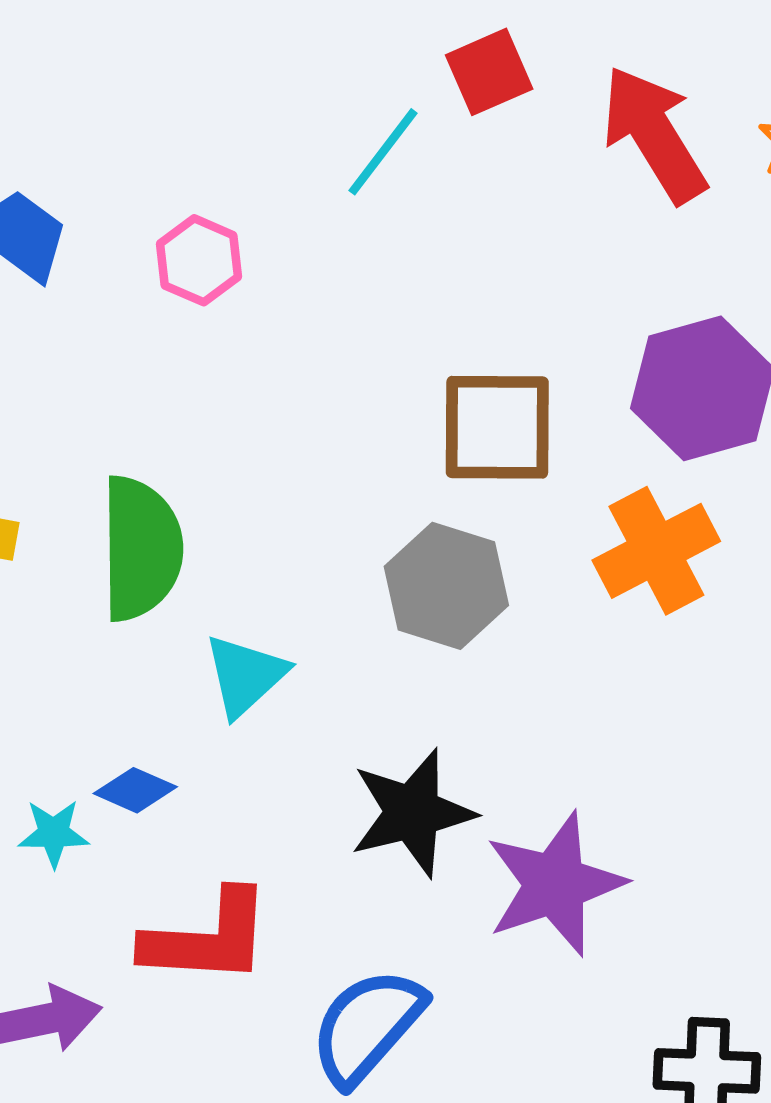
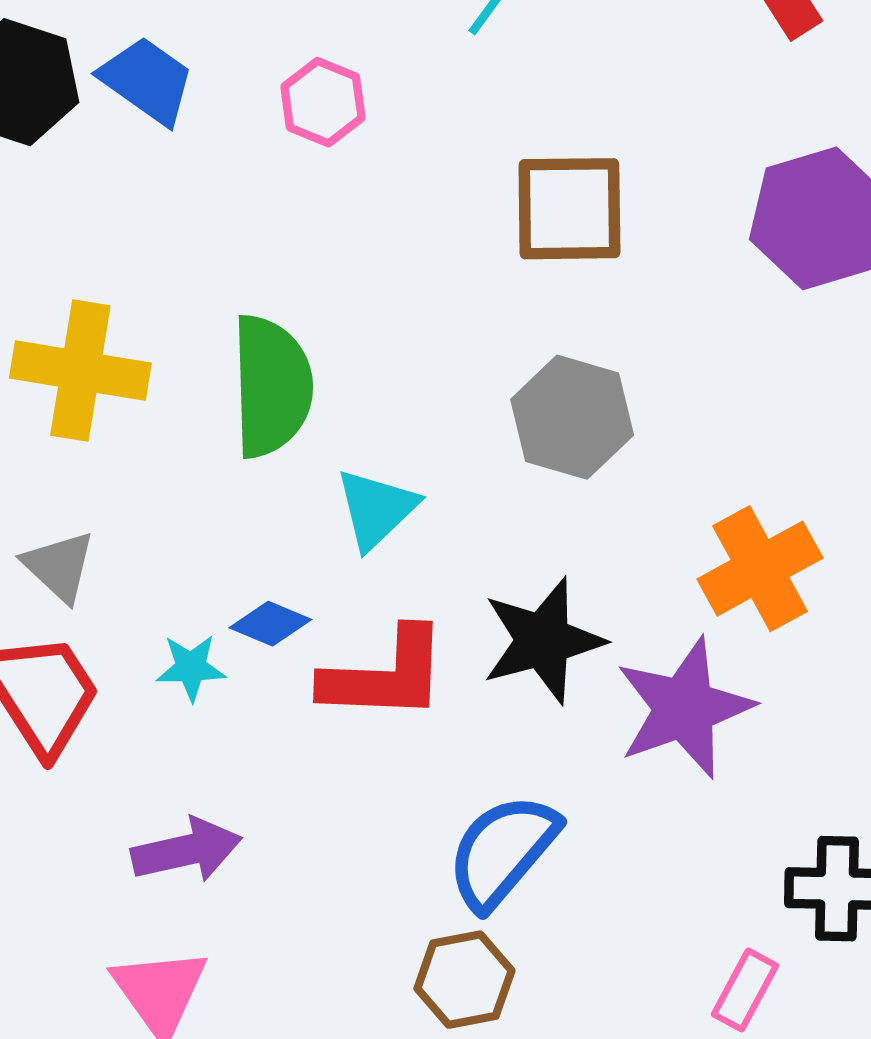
brown square: (497, 427) -> (569, 209), moved
orange cross: (656, 551) -> (760, 569), moved
red L-shape: (207, 938) -> (385, 675), moved

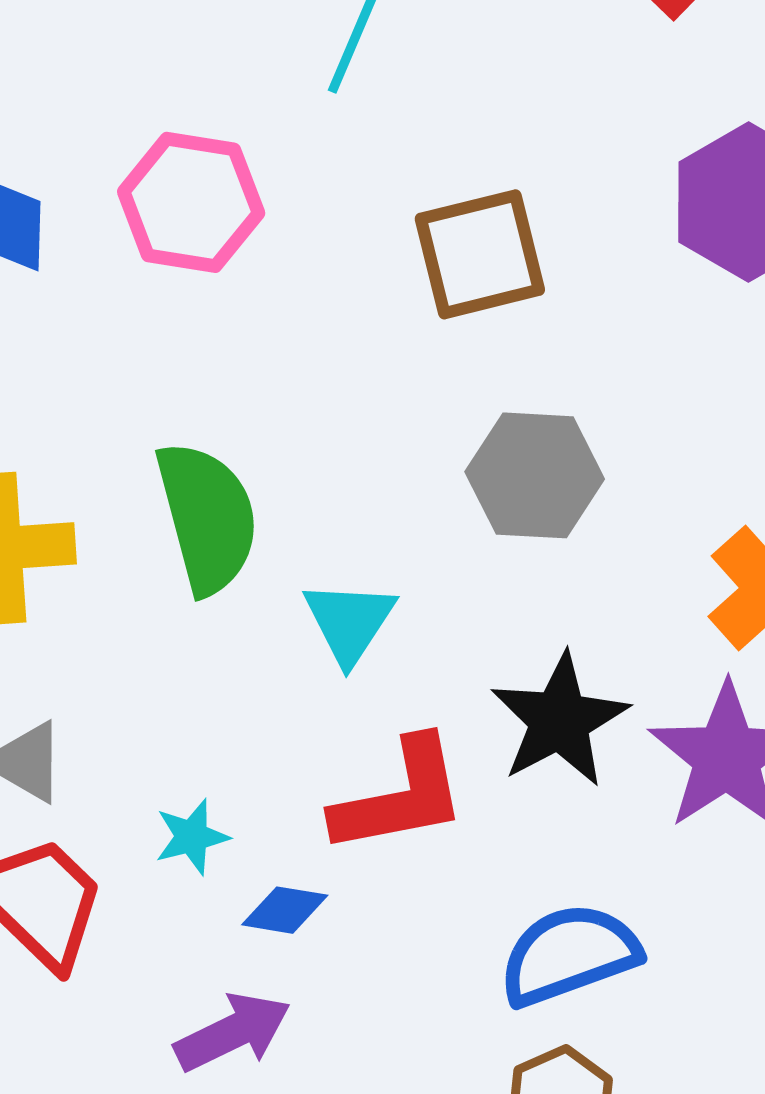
pink hexagon: (323, 102) -> (191, 202), size x1.5
blue diamond: (270, 624) -> (285, 910), moved
blue semicircle: (503, 851) -> (569, 955), turned 43

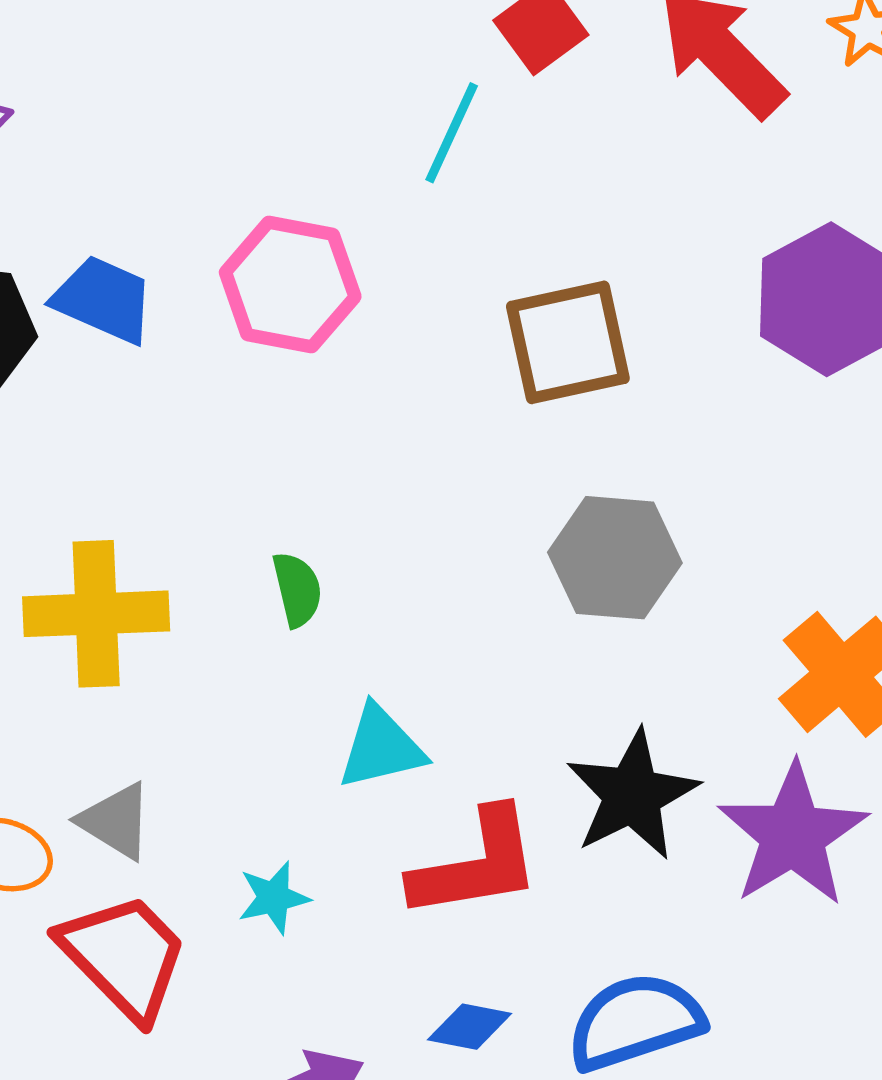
green semicircle: (207, 517) -> (297, 589), size x0.5
cyan triangle: (349, 622) -> (381, 747), moved, turned 42
blue diamond: (285, 910) -> (470, 1027), moved

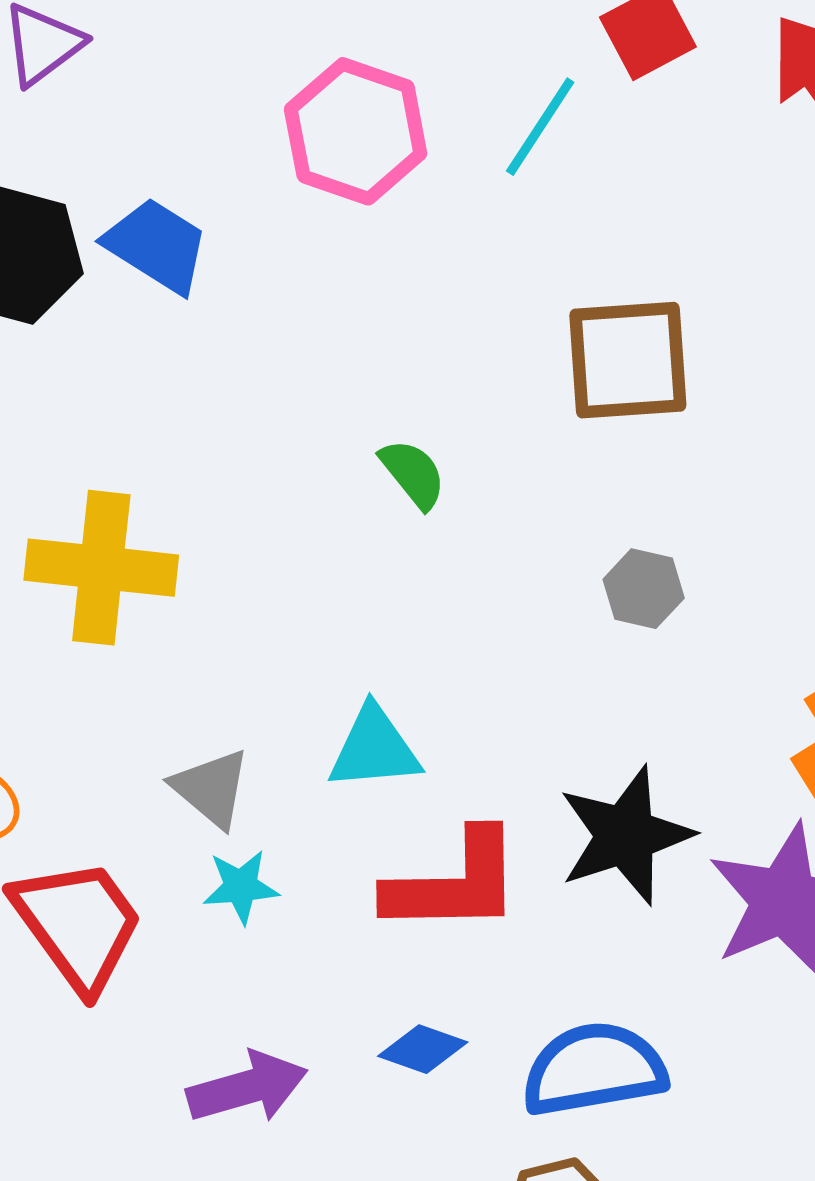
pink hexagon: (290, 285) -> (356, 131), moved
gray hexagon: (615, 558) -> (644, 589), size x0.6
green semicircle: (297, 589) -> (413, 474), moved, turned -34
gray triangle: (116, 821) -> (211, 788), moved

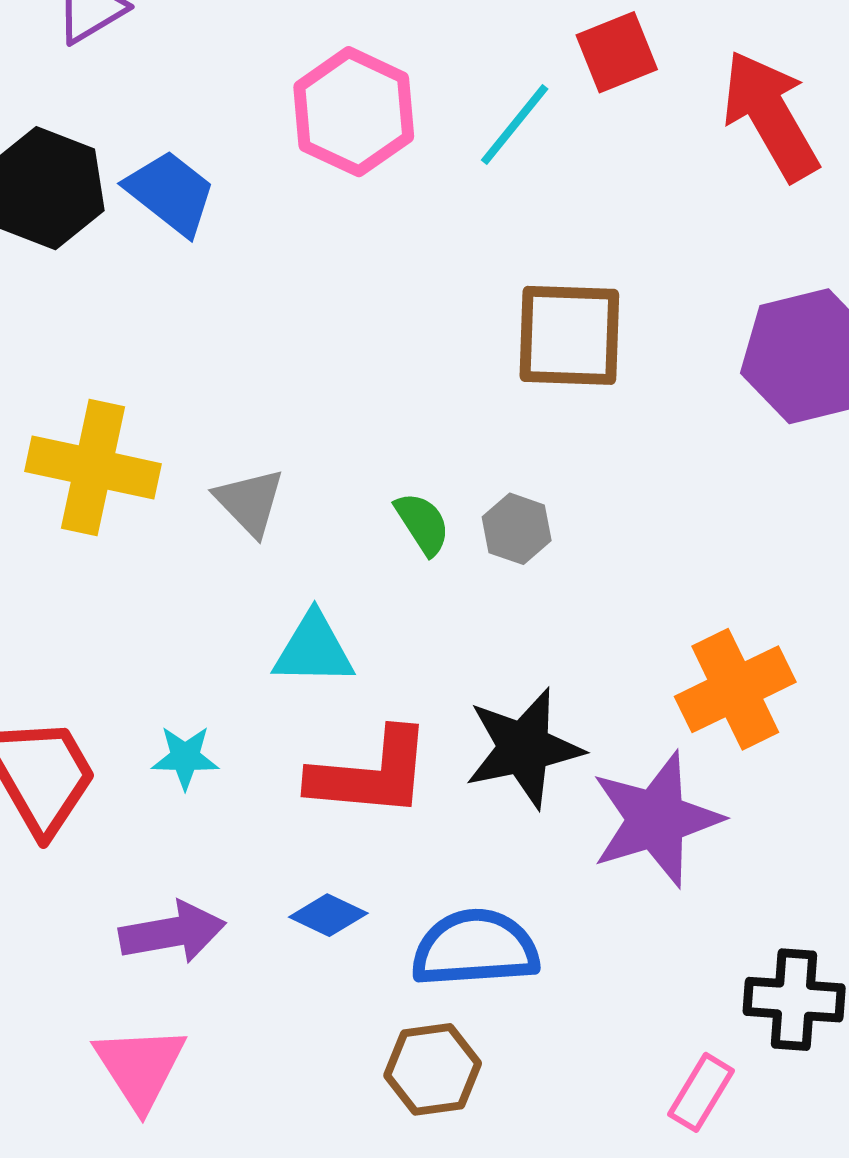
green semicircle: (413, 474) -> (422, 523), moved
gray hexagon: (644, 589) -> (517, 529), moved
gray triangle: (211, 788) -> (250, 502), moved

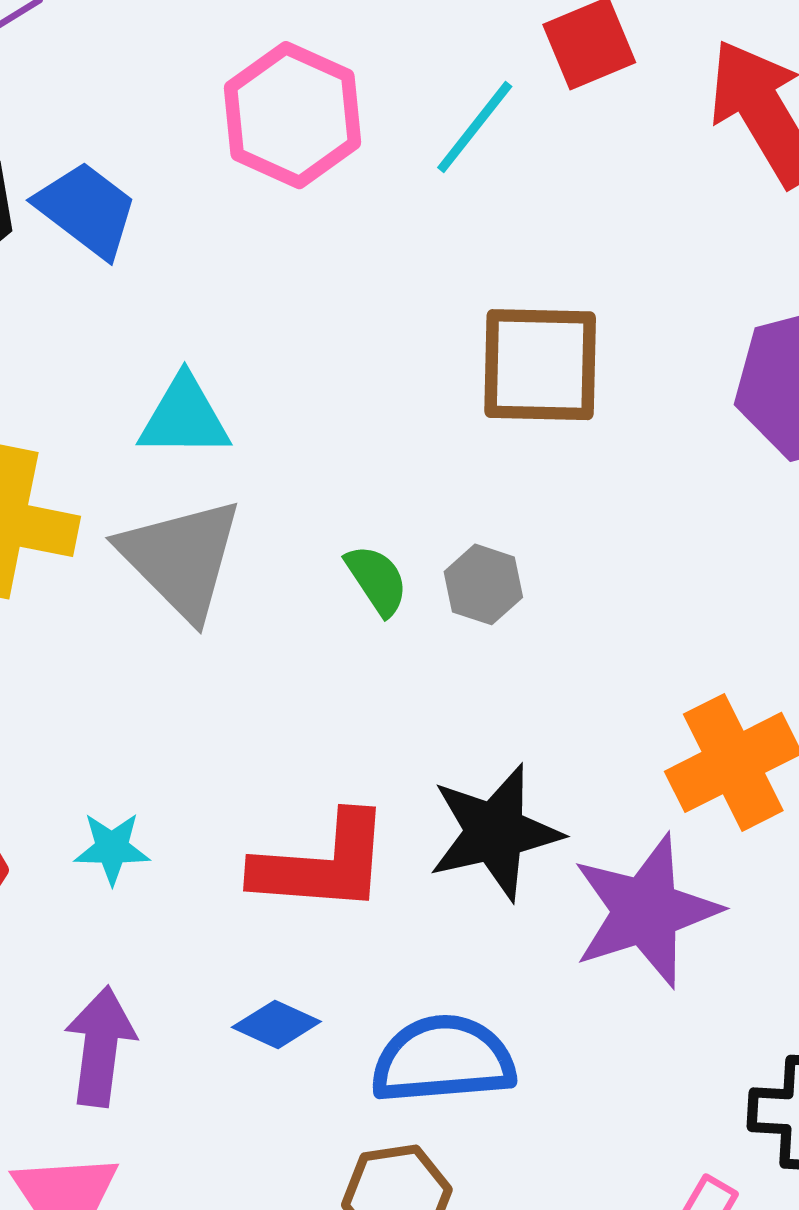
gray triangle: (250, 502) -> (181, 558), size x1.6
cyan triangle: (314, 649) -> (184, 417), moved
purple arrow: (172, 932) -> (100, 1046), turned -72

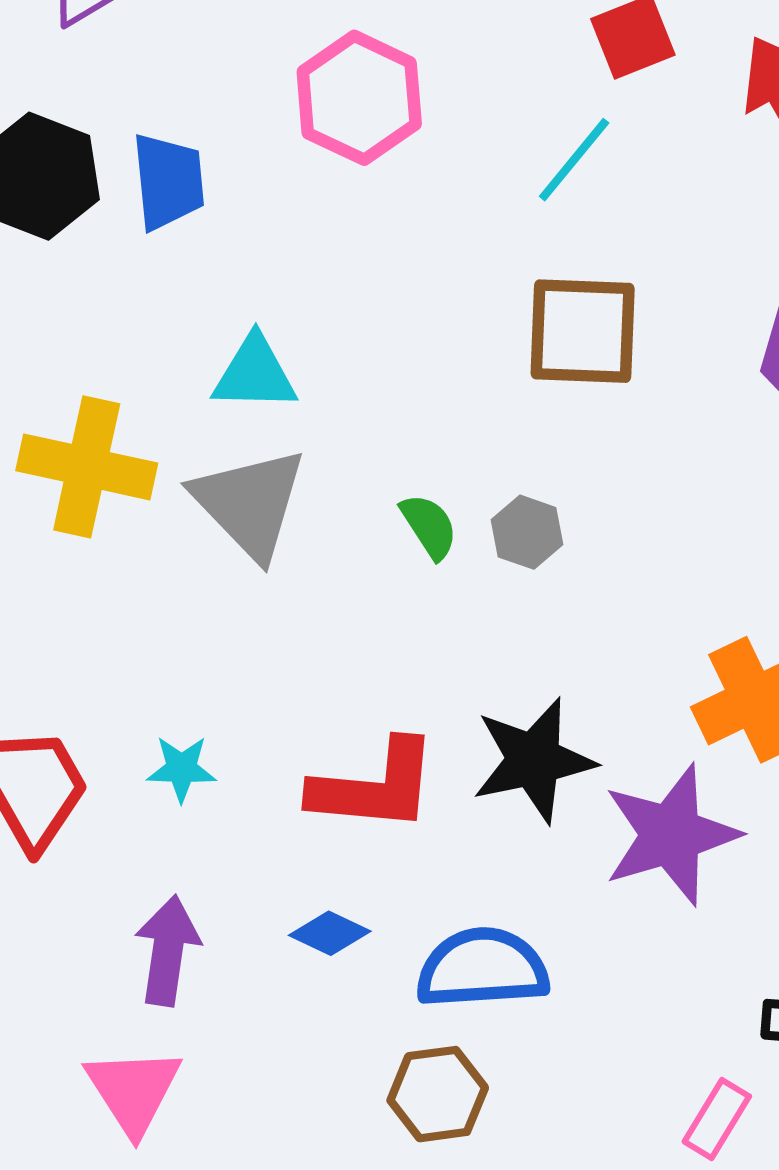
cyan line: (475, 127) -> (574, 160), moved
blue trapezoid: (87, 210) -> (168, 181), turned 46

